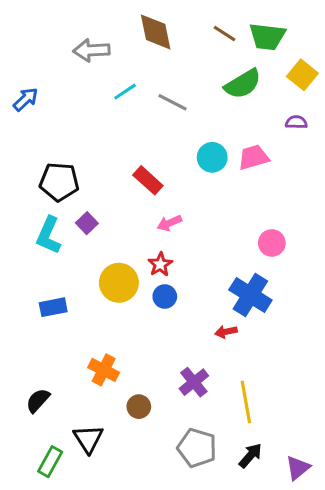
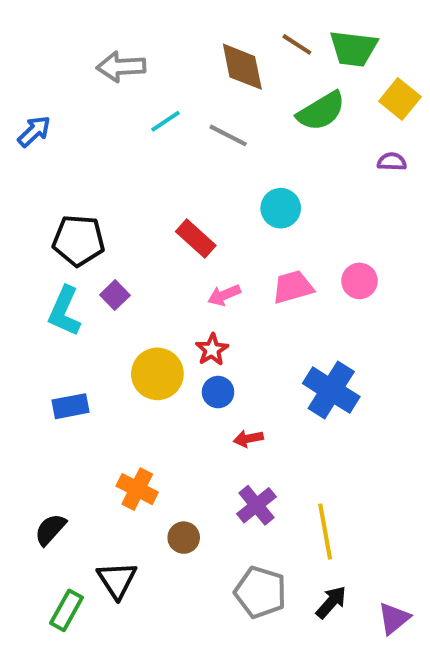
brown diamond: (156, 32) -> (242, 67), moved
pink trapezoid: (253, 157) -> (293, 287), moved
pink circle: (272, 243) -> (359, 281), moved
red arrow: (226, 332) -> (248, 439), moved

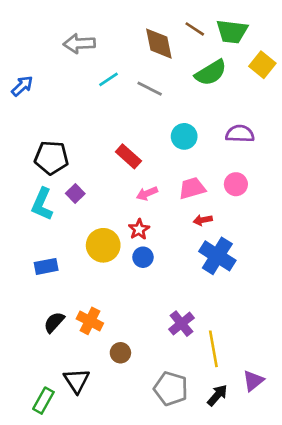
purple semicircle: (392, 162) -> (240, 134), moved, size x1.5
red arrow: (248, 439) -> (203, 220), moved
purple cross: (256, 505) -> (181, 324), moved
black semicircle: (50, 529) -> (54, 322), moved
purple triangle: (394, 618) -> (253, 381), moved

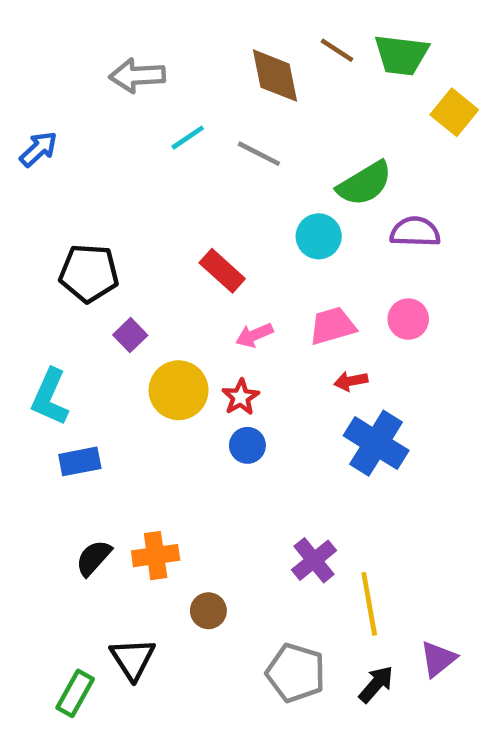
green semicircle: (211, 73) -> (365, 184), moved
cyan L-shape: (42, 204) -> (50, 397), moved
yellow circle: (103, 245) -> (179, 390), moved
orange cross: (90, 321) -> (156, 556), turned -35

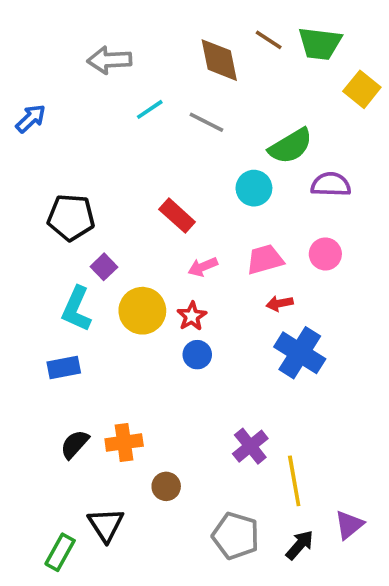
cyan L-shape: (50, 397) -> (76, 309), moved

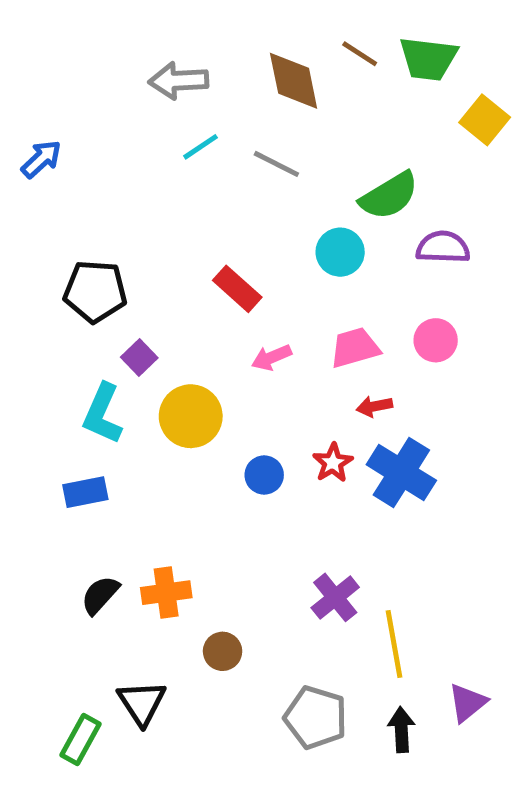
gray arrow: (109, 60) -> (178, 81), moved
red star: (192, 316) -> (333, 463), moved
black arrow: (300, 545) -> (401, 730), turned -44

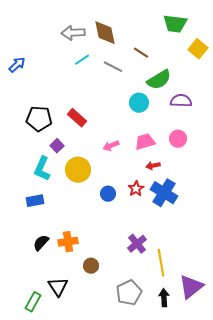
brown line: (360, 54) -> (141, 53), moved
brown diamond: (294, 81) -> (105, 33), moved
red rectangle: (237, 289) -> (77, 118), moved
purple triangle: (467, 703) -> (191, 287), size x1.5
gray pentagon: (316, 717) -> (129, 293), turned 30

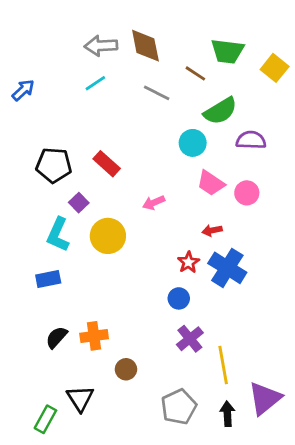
green trapezoid: (175, 24) -> (227, 51), moved
cyan line: (82, 60) -> (95, 83), moved
pink trapezoid: (145, 142) -> (211, 183), moved, turned -130
blue circle: (108, 194) -> (179, 298), moved

